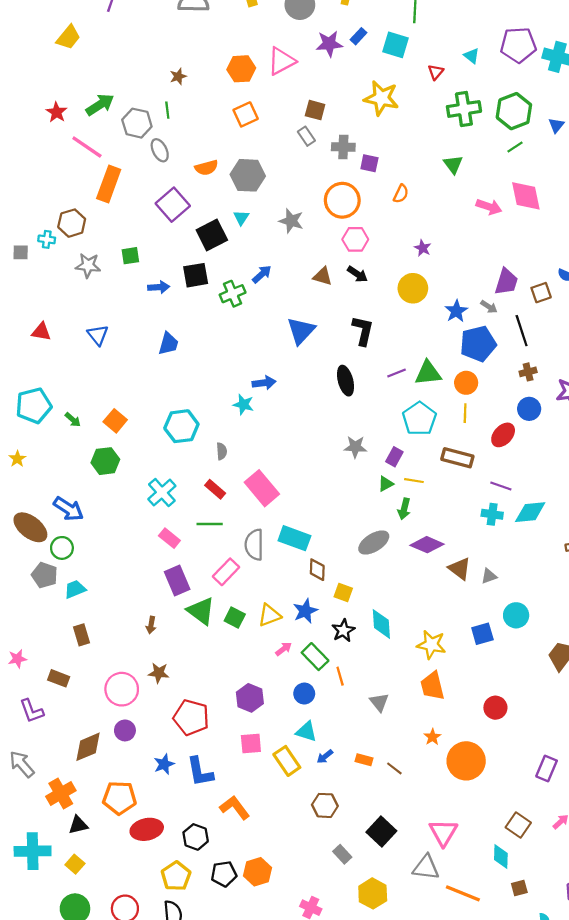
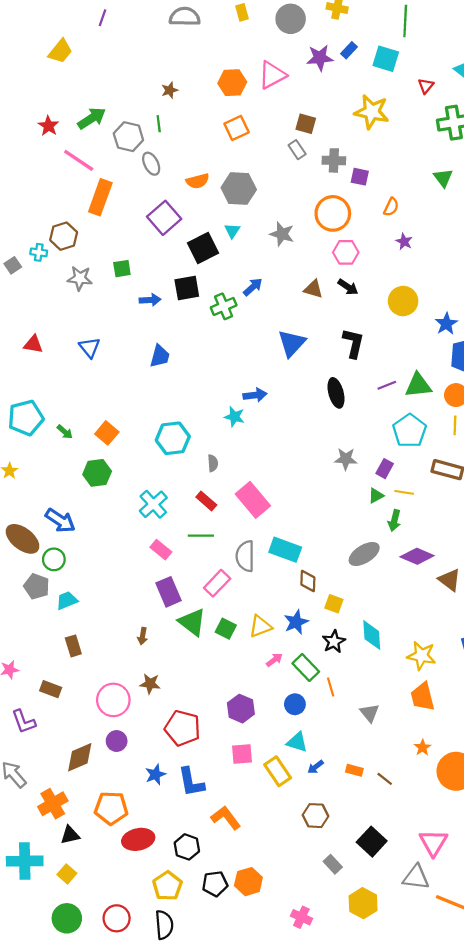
purple star: (423, 248) -> (404, 242), moved
gray square: (21, 252) -> (13, 265), turned -35

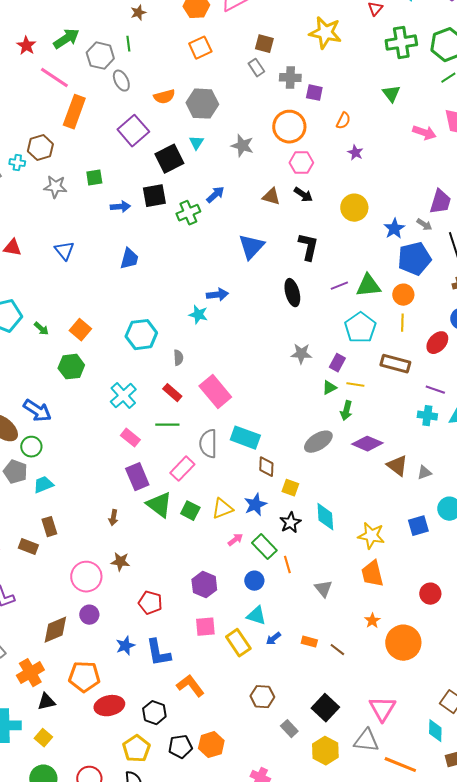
brown rectangle: (51, 689) -> (28, 547), moved
red pentagon: (183, 728) -> (150, 603), size x0.7
brown hexagon: (315, 816) -> (262, 697), moved
yellow hexagon: (363, 903) -> (325, 751), moved

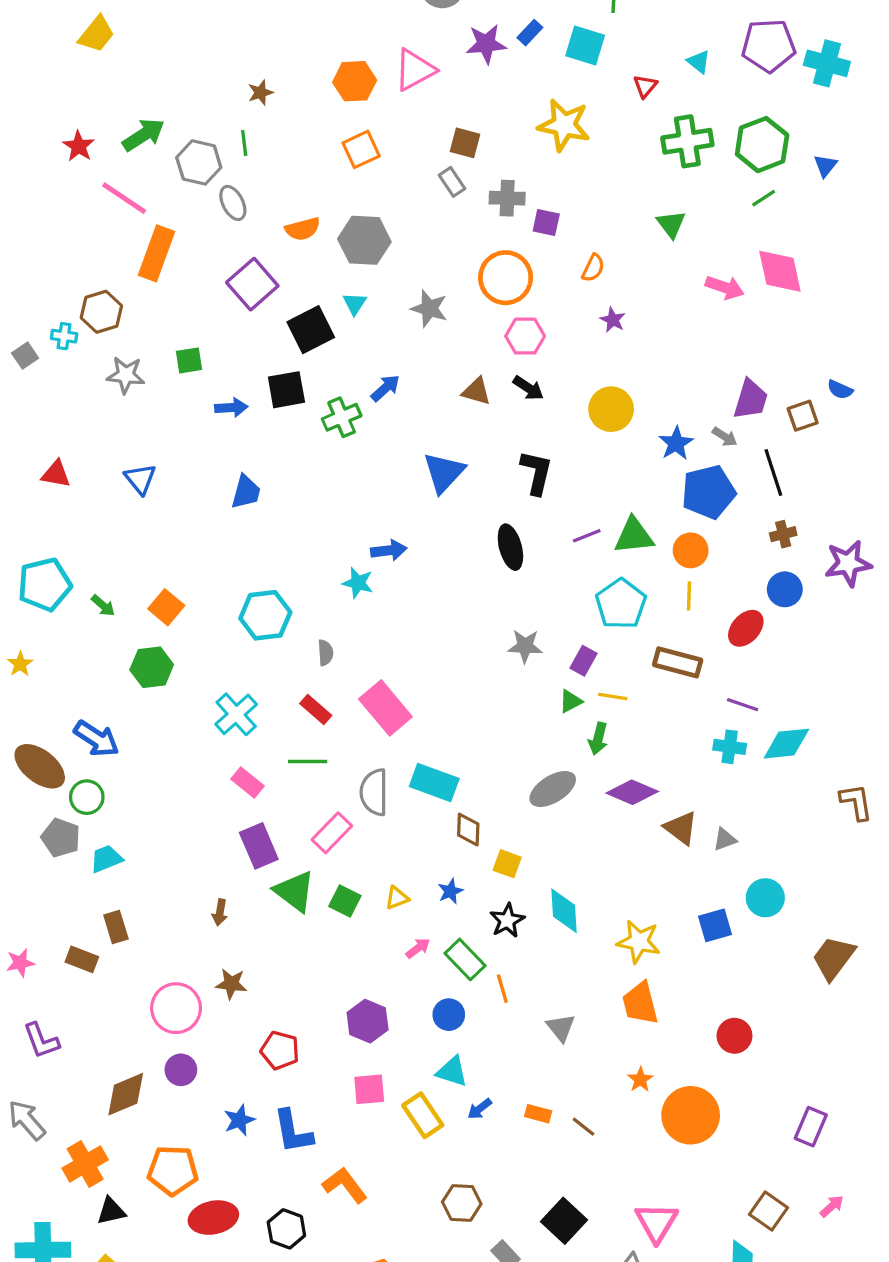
blue star: (255, 505) -> (450, 891), size x0.7
yellow triangle: (222, 509) -> (397, 898), size x0.7

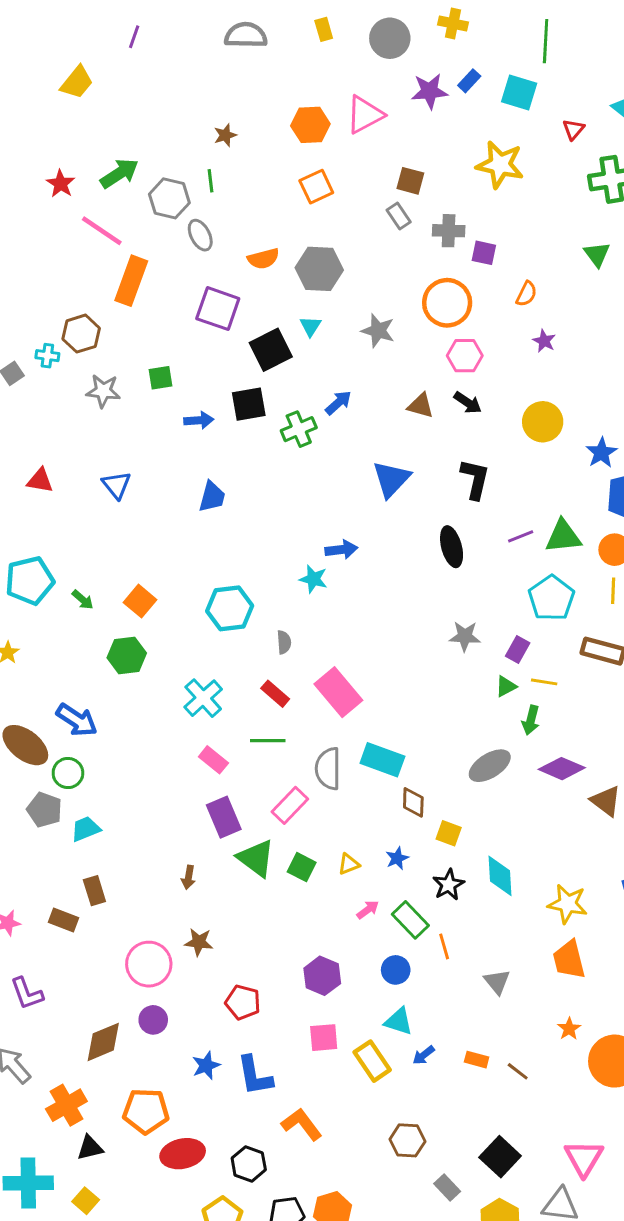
purple square: (252, 284) -> (218, 309), turned -30

